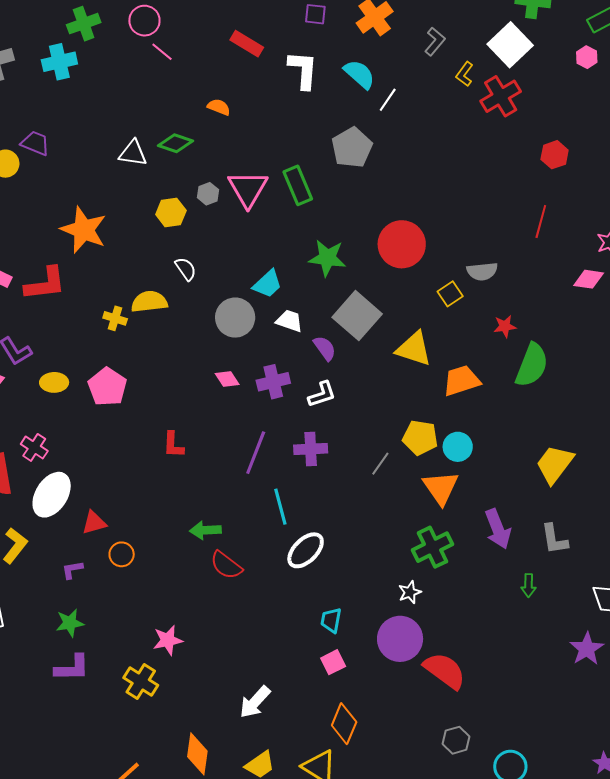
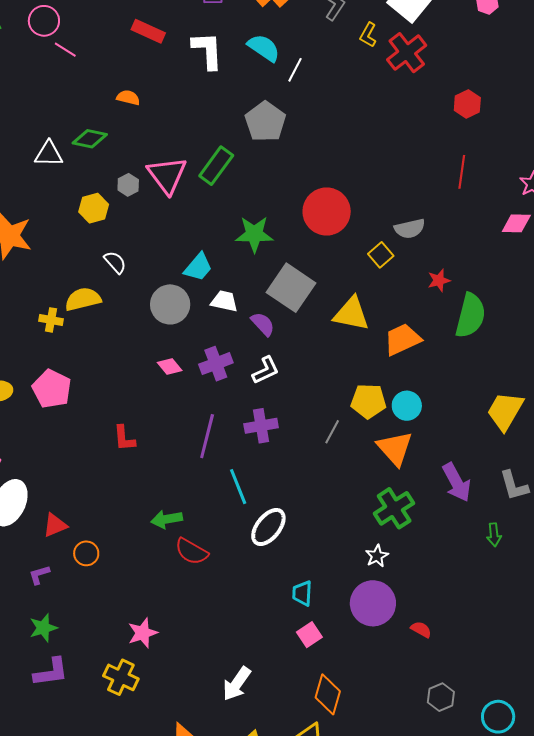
green rectangle: (298, 185) -> (216, 166), turned 66
red semicircle: (445, 671) -> (421, 630), size x0.5

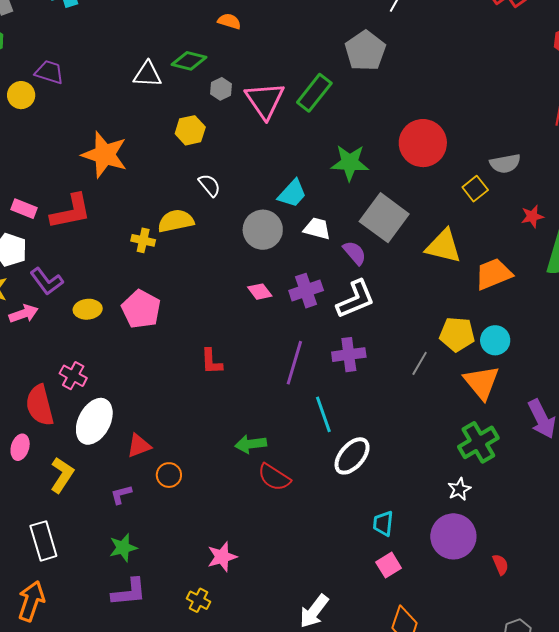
gray hexagon: (128, 185) -> (221, 89), moved
white L-shape: (266, 370) -> (356, 299), size x1.4
red semicircle: (421, 630) -> (500, 565), turned 35
yellow cross: (121, 677) -> (199, 600), size x0.7

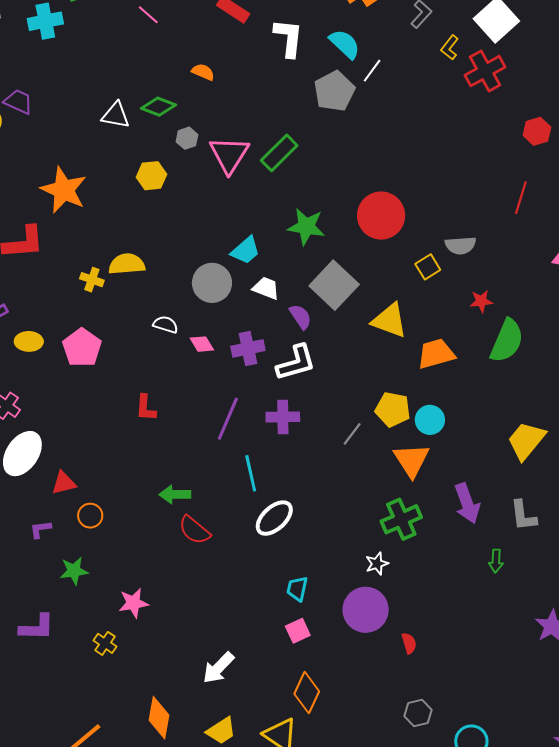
gray pentagon: (365, 51) -> (334, 91), moved
white semicircle: (209, 185) -> (166, 325), moved, turned -40
green star: (123, 548) -> (74, 571), moved

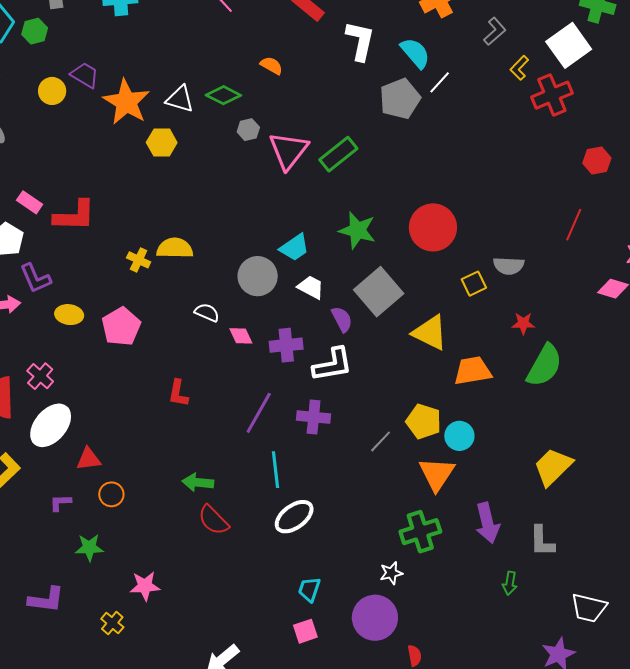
yellow hexagon: (151, 176) -> (162, 143), moved
orange star: (64, 190) -> (126, 102), moved

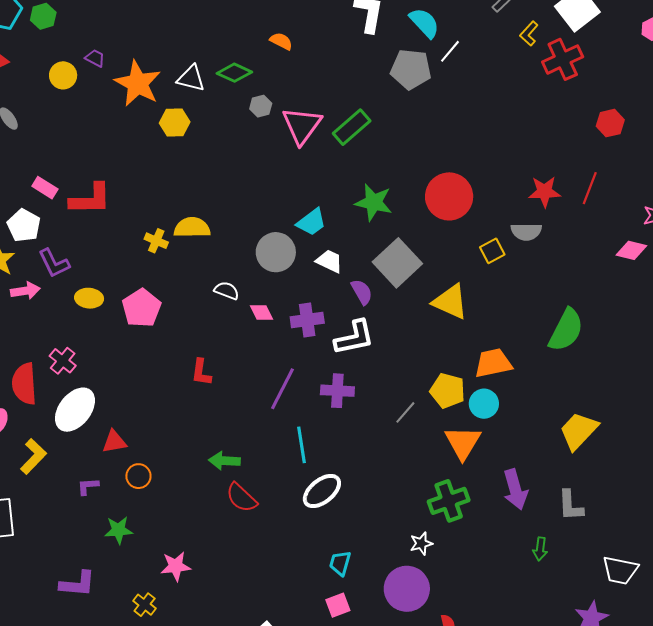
purple trapezoid: (85, 75) -> (95, 58), size x0.7
gray pentagon: (400, 99) -> (411, 69), turned 30
red star: (523, 323) -> (544, 192), moved, size x1.4
orange trapezoid: (473, 371) -> (493, 363), moved

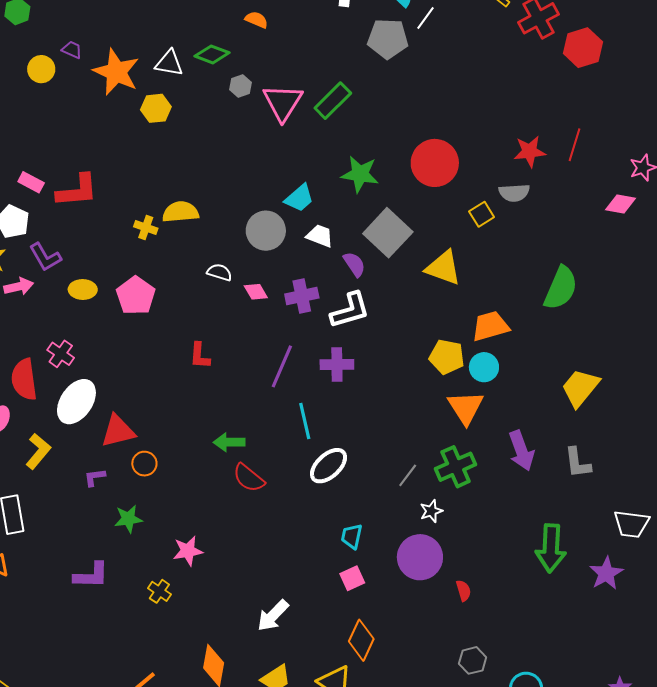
red hexagon: (610, 123) -> (583, 48), moved, size x1.4
gray line: (405, 412) -> (408, 475), moved
red triangle: (114, 442) -> (118, 431), size x1.4
green arrow: (540, 549) -> (551, 548), moved, size x2.0

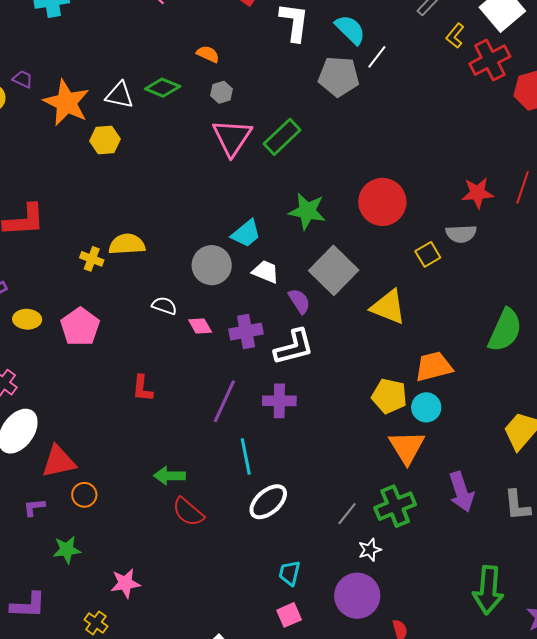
gray hexagon: (241, 86) -> (222, 92), moved

